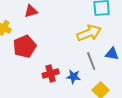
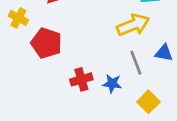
red pentagon: (25, 46) -> (46, 43), turned -30

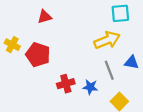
yellow cross: (18, 18) -> (12, 45), moved

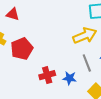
red triangle: (45, 17) -> (13, 14), moved, turned 32
red pentagon: (38, 55) -> (22, 49), turned 30

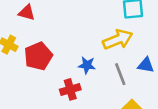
blue star: (70, 78) -> (87, 65), moved

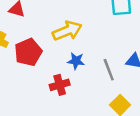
yellow arrow: (118, 39) -> (67, 31), moved

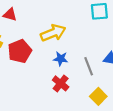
red cross: (60, 85) -> (61, 83), moved, turned -35

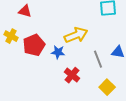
yellow arrow: (53, 33) -> (76, 35), moved
blue star: (61, 59) -> (58, 52), moved

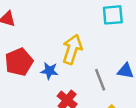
yellow arrow: (76, 35) -> (72, 49), turned -50

